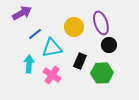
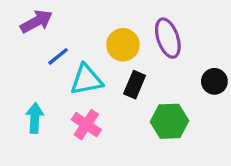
black circle: (109, 45) -> (214, 81), moved
black rectangle: (80, 61) -> (135, 85), moved
cyan arrow: (29, 64) -> (35, 118), moved

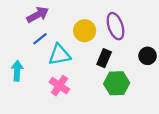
purple arrow: (36, 21) -> (38, 15), moved
black rectangle: (135, 85) -> (104, 58), moved
cyan arrow: (35, 118) -> (17, 71), moved

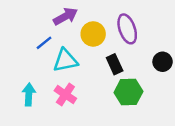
purple arrow: (38, 15) -> (65, 16), moved
black rectangle: (104, 58) -> (115, 64), turned -48
cyan arrow: (17, 71) -> (29, 95), moved

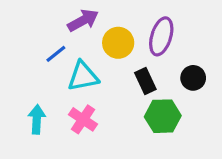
purple ellipse: (127, 29) -> (161, 36), turned 36
black circle: (163, 62) -> (193, 78), moved

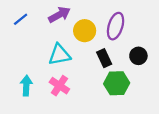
blue line: (56, 54) -> (21, 19), moved

